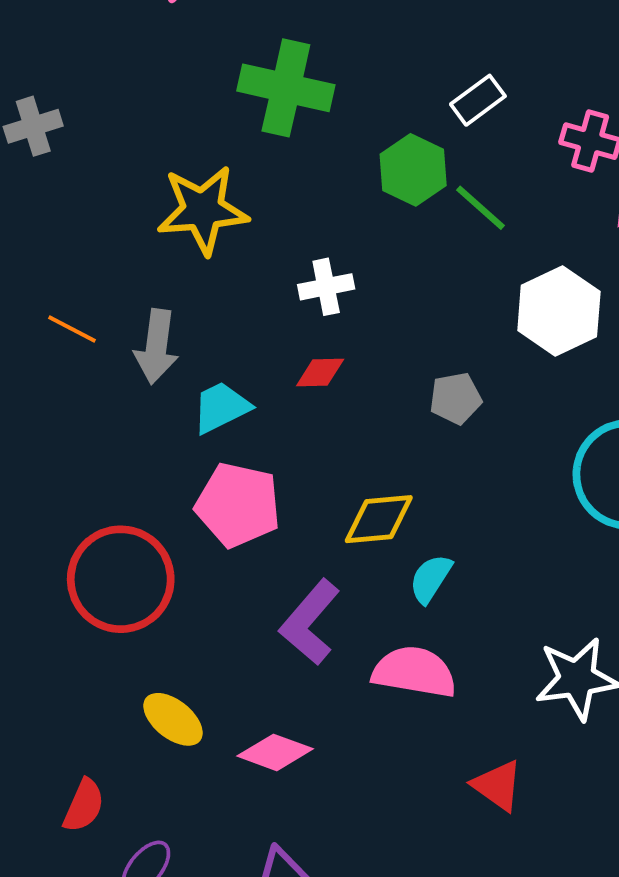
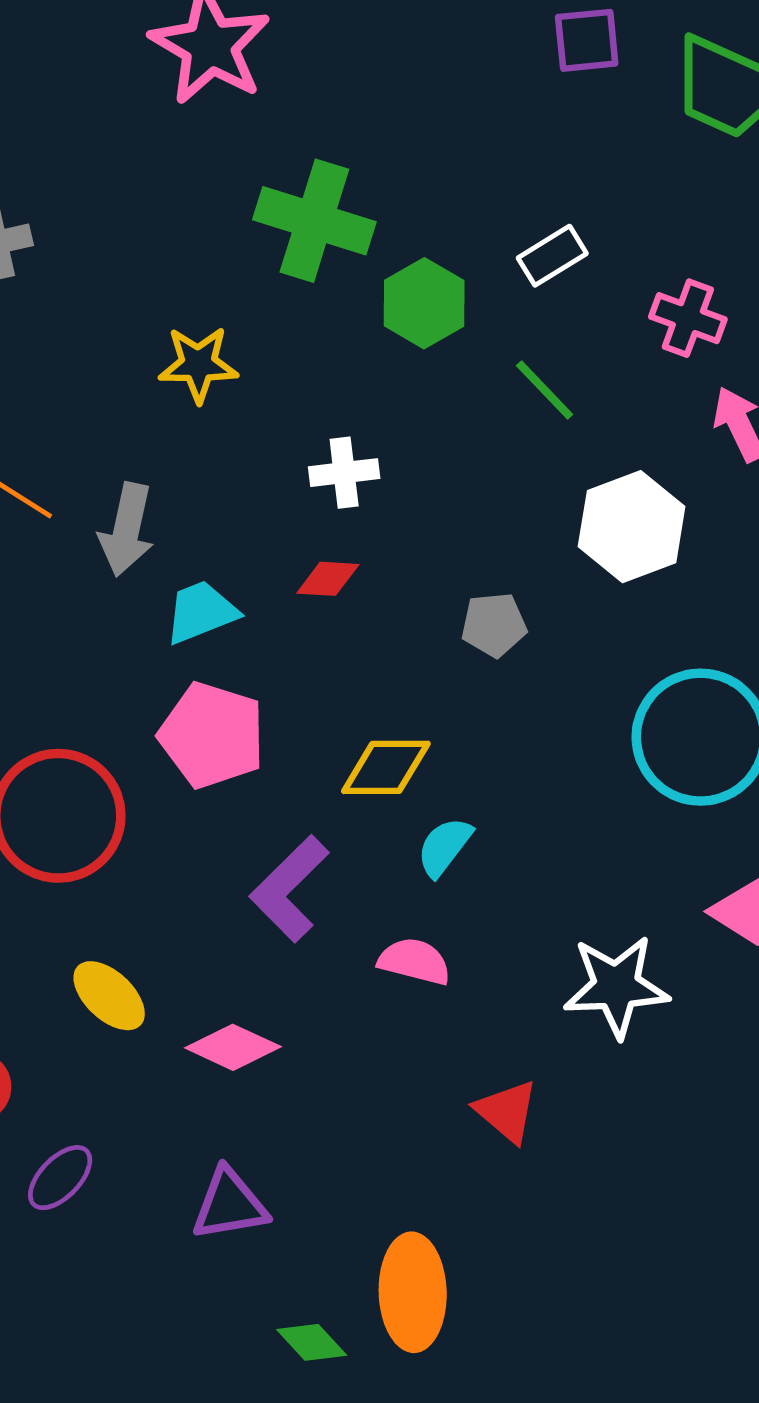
green hexagon: (413, 170) -> (424, 303), moved
yellow star: (203, 210) -> (198, 364), size x0.7
pink semicircle: (414, 672) -> (414, 961), size x0.7

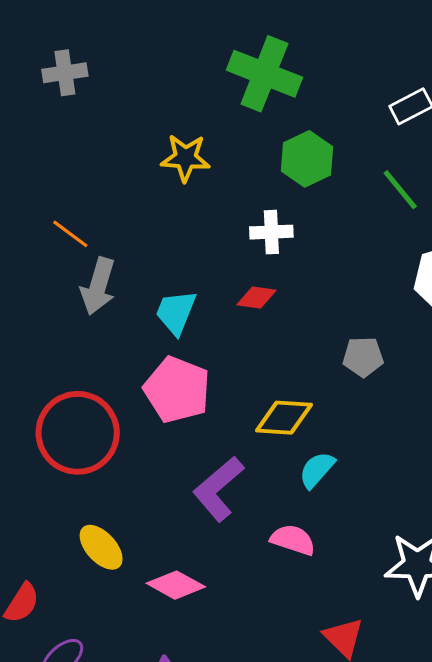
green hexagon: (424, 303) -> (307, 159), moved
gray arrow: (127, 530) -> (98, 286), moved
cyan trapezoid: (201, 612) -> (176, 312), turned -51
gray pentagon: (494, 625) -> (363, 357), moved

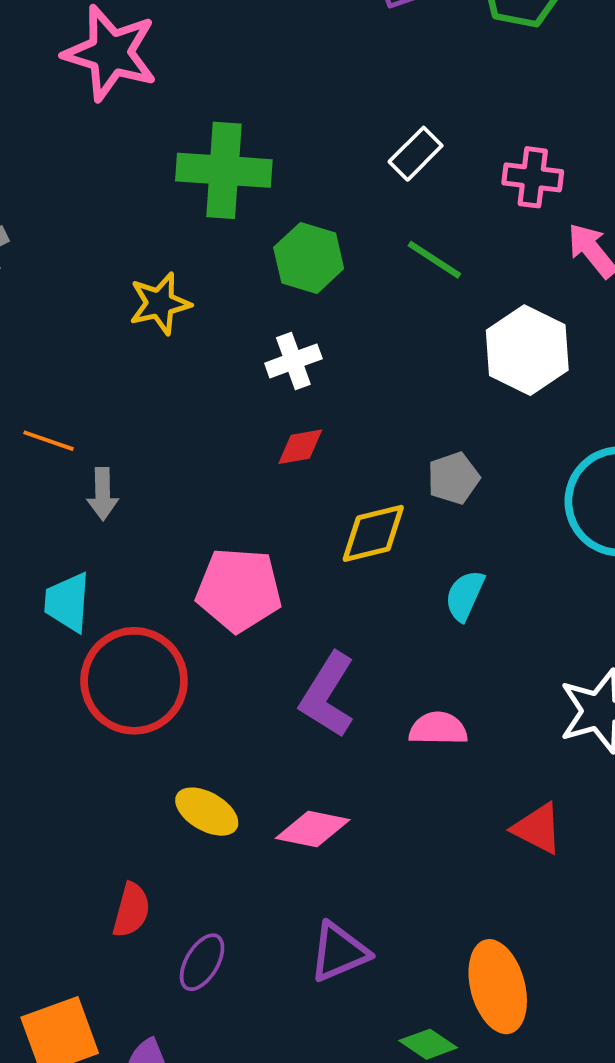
gray arrow: (98, 286) -> (103, 494), size x0.7
cyan trapezoid: (176, 312) -> (67, 602), moved
yellow diamond: (284, 418) -> (373, 533), moved
cyan semicircle: (317, 470) -> (465, 596), moved

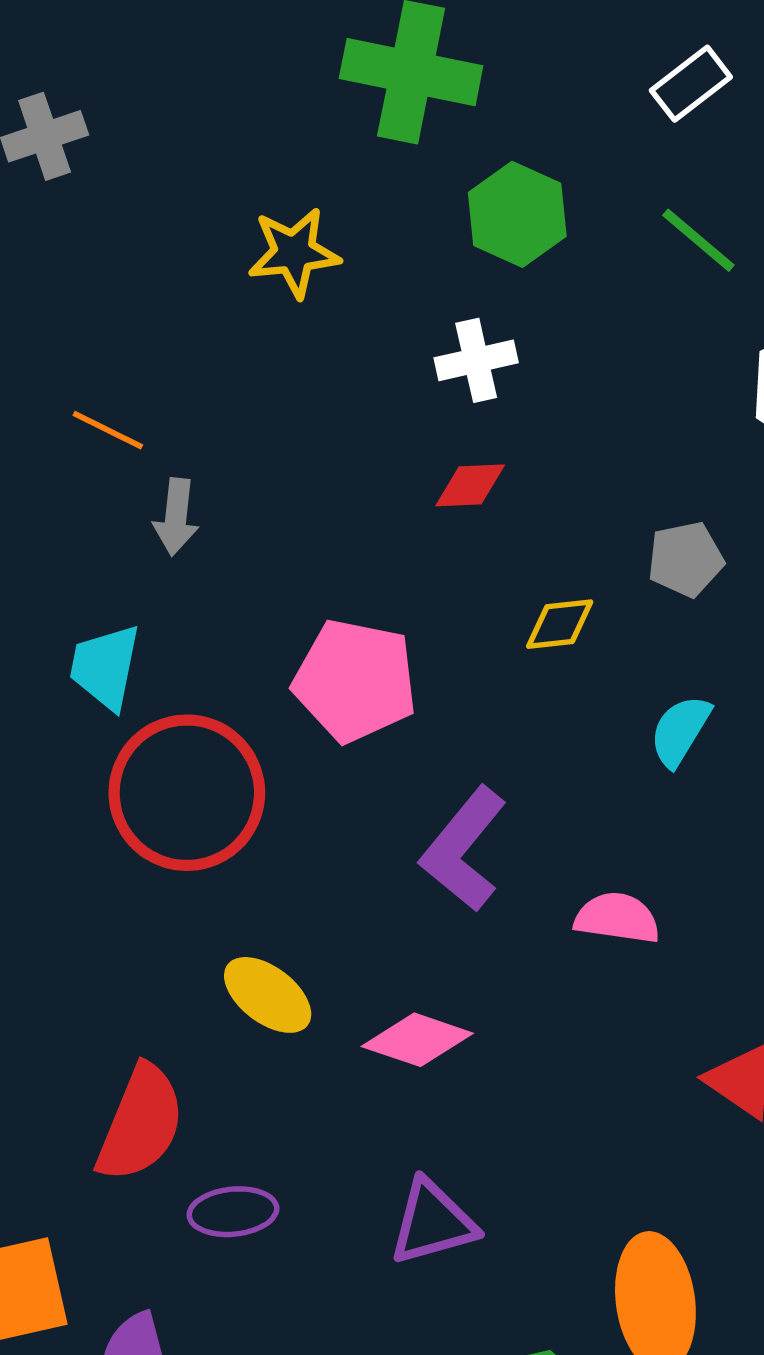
yellow diamond: (373, 533) -> (560, 624), size x0.7
red semicircle: (131, 910) -> (141, 1123), size x1.5
purple ellipse: (202, 962) -> (233, 1212), turned 46

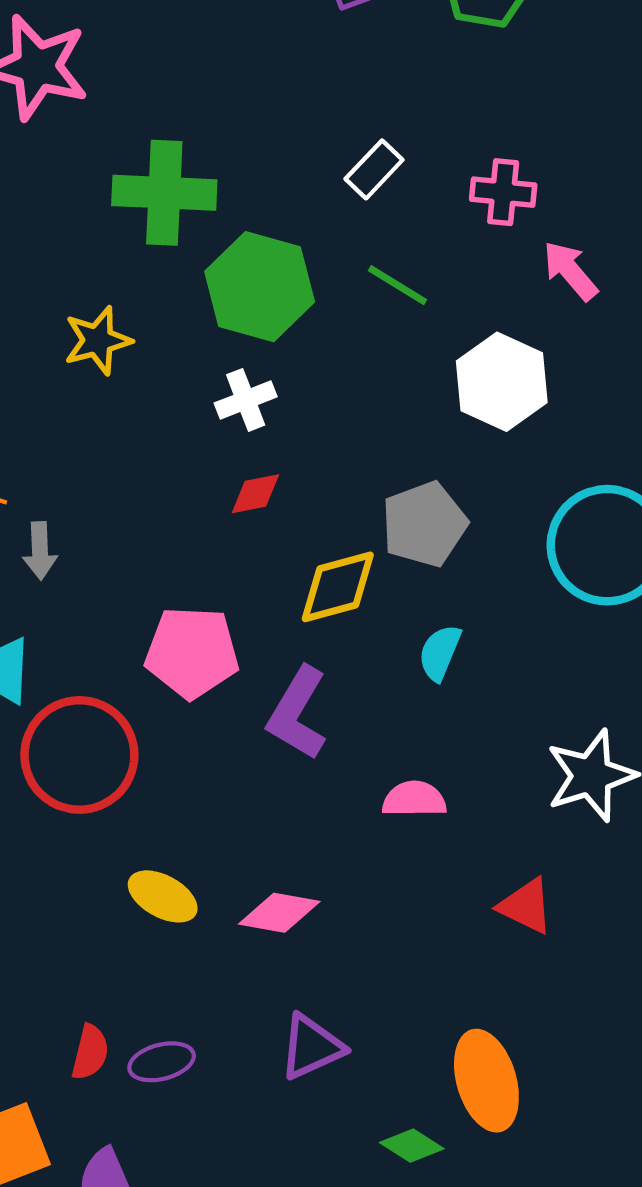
green hexagon: (517, 214) -> (260, 287), size x1.4
gray pentagon: (686, 559) -> (424, 524), size x1.5
yellow diamond: (560, 624) -> (338, 587), size x1.6
purple L-shape: (463, 849) -> (297, 713), moved
red semicircle: (141, 1123) -> (90, 1052), moved, size x0.6

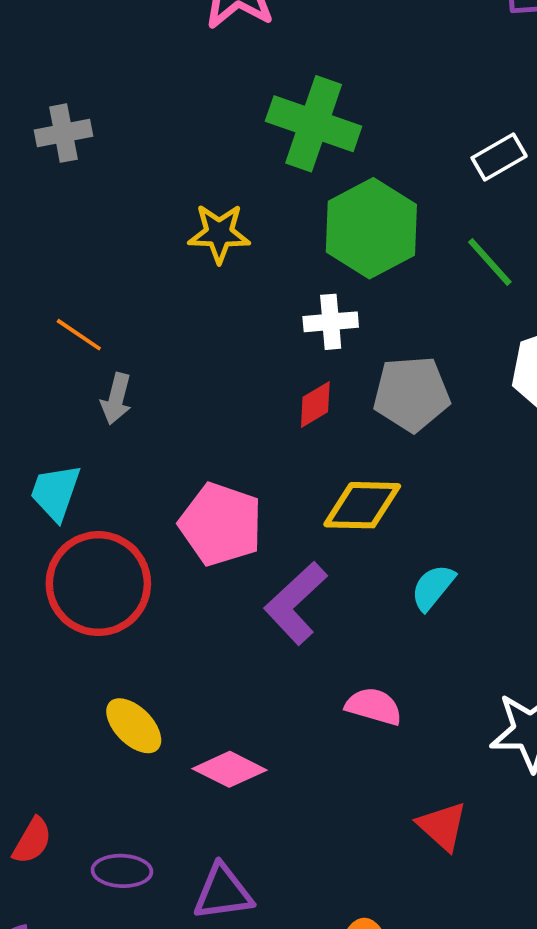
red diamond: (255, 494) -> (315, 405), turned -36
gray pentagon: (424, 524) -> (411, 394), moved
purple ellipse: (162, 1062) -> (122, 871), moved

